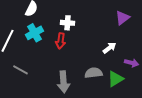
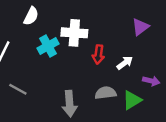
white cross: (67, 23) -> (74, 33), size x1.5
cyan cross: (34, 33) -> (48, 46), moved
red arrow: (60, 41) -> (98, 54), moved

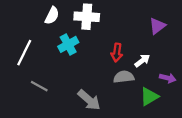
white cross: (74, 33) -> (87, 17), moved
gray semicircle: (106, 93) -> (124, 77), moved
gray arrow: (70, 104) -> (89, 100), turned -45

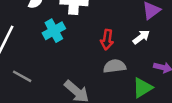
white arrow: (142, 61) -> (141, 37), moved

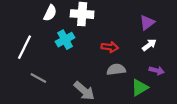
white arrow: (141, 37) -> (149, 45), moved
red arrow: (107, 40) -> (110, 47), turned -91

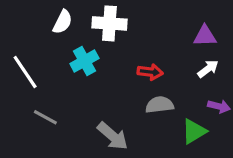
purple triangle: (147, 23) -> (205, 36), turned 35
white line: (25, 47) -> (25, 72), turned -60

